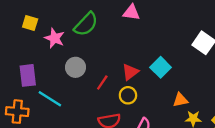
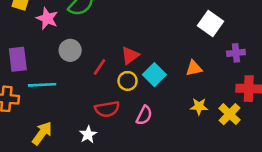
cyan square: (161, 67) -> (154, 75), moved
cyan line: (50, 99) -> (42, 85), turned -35
orange triangle: (180, 100) -> (194, 68), moved

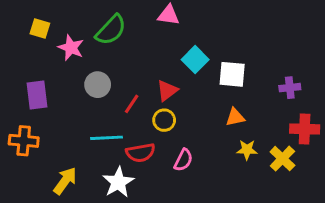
white square: (210, 24) -> (232, 74), moved, turned -30
orange triangle: (194, 68) -> (235, 117), moved
cyan square: (154, 75) -> (195, 60), moved
cyan line: (42, 85) -> (106, 138), moved
white star: (88, 135) -> (118, 182), size x1.5

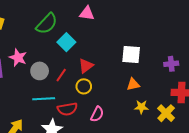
pink star: (71, 48) -> (18, 58), moved
cyan square: (195, 60) -> (66, 42), moved
gray circle: (98, 85) -> (40, 71), moved

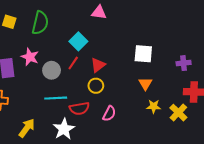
green semicircle: (47, 24) -> (40, 23), moved, turned -30
red line: (61, 75) -> (73, 63), moved
orange triangle: (133, 84) -> (145, 84), turned -48

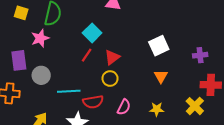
white square: (143, 54) -> (159, 46), turned -30
pink star: (30, 57) -> (40, 38), moved, turned 30
gray circle: (52, 70) -> (41, 75), moved
yellow star: (154, 106) -> (157, 109), moved

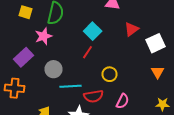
red triangle: (112, 57) -> (132, 29), moved
purple rectangle: (19, 60) -> (24, 57), turned 54
gray circle: (41, 75) -> (54, 69), moved
yellow star: (157, 109) -> (162, 104), moved

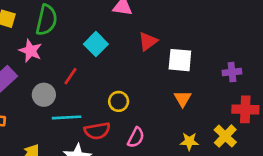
pink star: (44, 36) -> (31, 51), turned -30
white square: (156, 43) -> (180, 60), turned 30
red line: (88, 52) -> (71, 76), moved

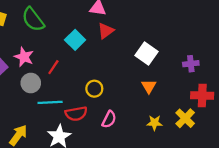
green semicircle: (47, 20) -> (33, 19), turned 130
red triangle: (148, 41) -> (106, 31), moved
pink star: (31, 51) -> (24, 57), moved
white square: (180, 60) -> (147, 53), turned 30

